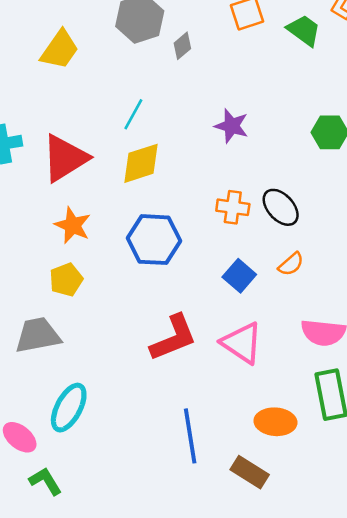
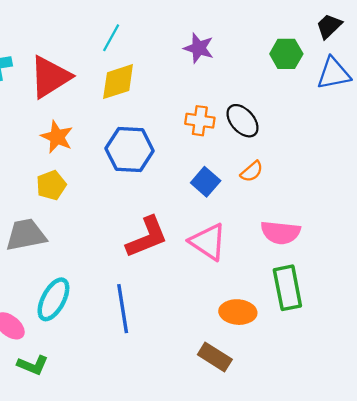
blue line: (190, 436) -> (123, 309), moved
green L-shape: (45, 481) -> (33, 365), turned 144

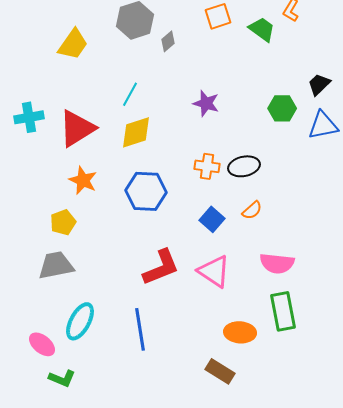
black ellipse: (242, 121) -> (244, 166), turned -60
yellow pentagon: (51, 185) -> (63, 222), moved

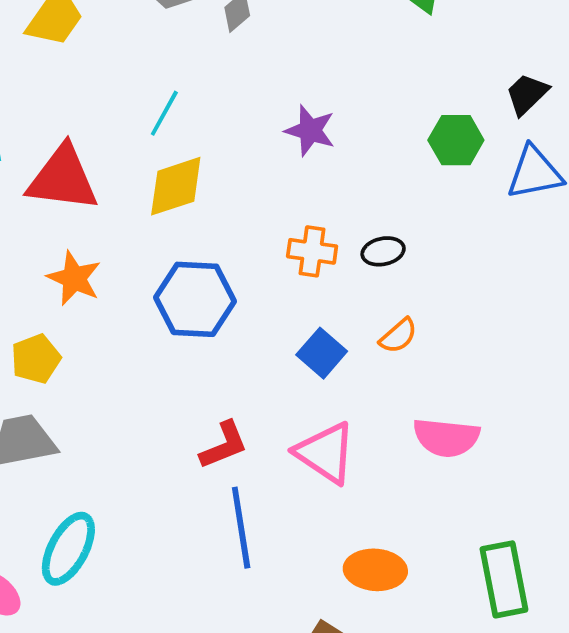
red triangle: (77, 128) -> (63, 178), turned 39
black ellipse: (244, 166) -> (383, 251), size x0.7
red L-shape: (161, 267) -> (224, 445), size x0.7
green rectangle: (283, 311) -> (504, 579), moved
blue line: (140, 329) -> (241, 528), moved

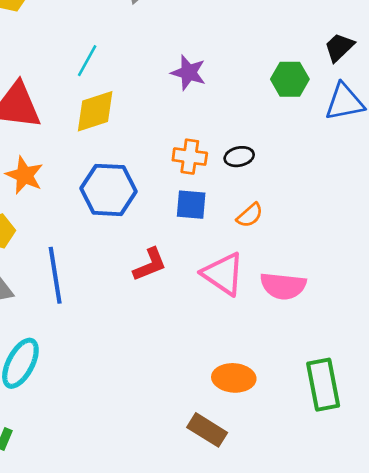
blue square: (322, 353) -> (191, 205), moved, turned -36
red L-shape: (224, 445) -> (150, 265), moved
pink triangle: (325, 453) -> (223, 274), moved
blue line: (241, 528) -> (55, 275), moved

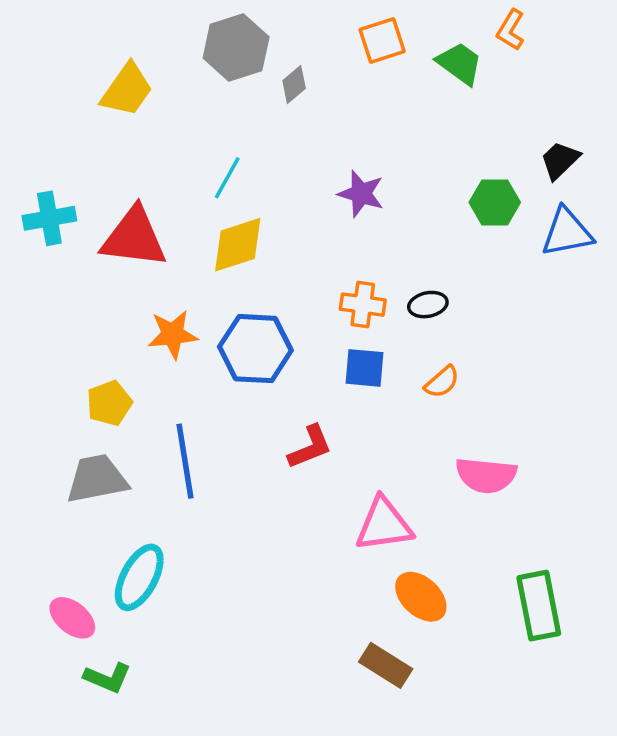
orange star: (24, 175) -> (173, 334), moved, turned -30
pink triangle: (223, 274) -> (384, 525), moved, turned -42
orange ellipse: (234, 378) -> (421, 597), turned 39

